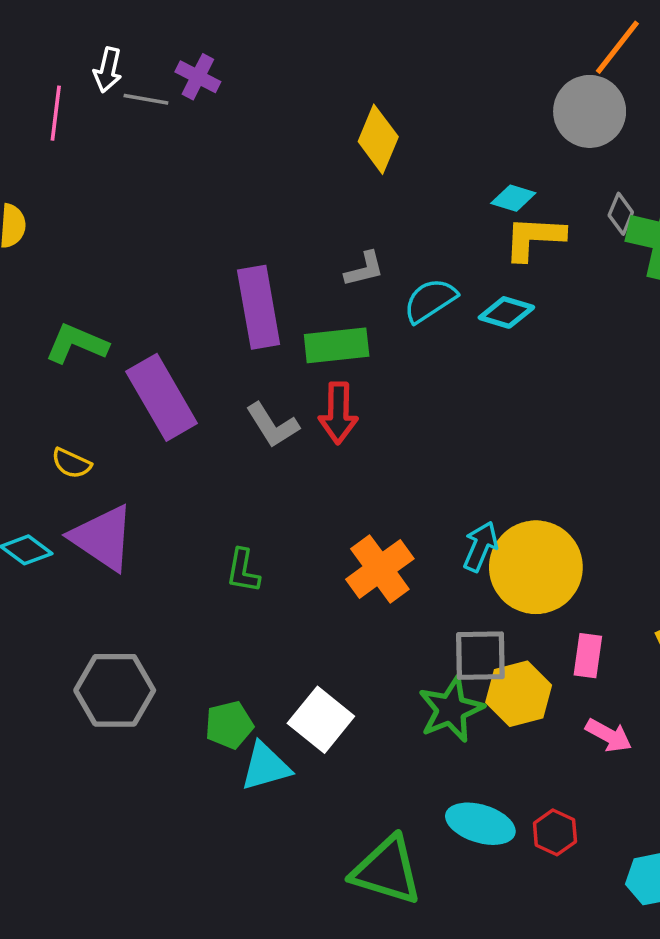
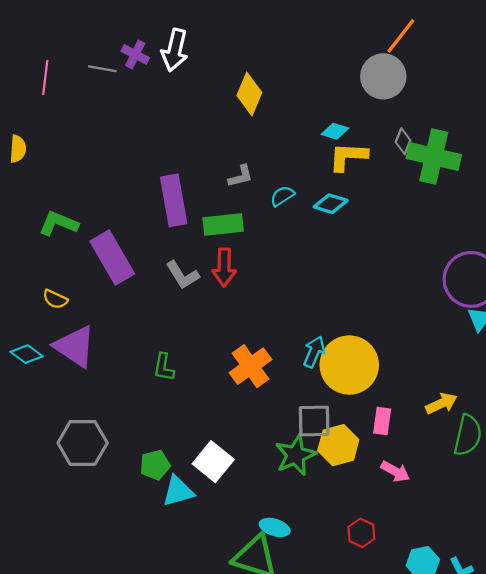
white arrow: (108, 70) -> (175, 50), moved, size x1.5
cyan semicircle: (430, 300) -> (282, 196), size x0.7
cyan ellipse: (480, 824) -> (275, 527), moved, size x0.7

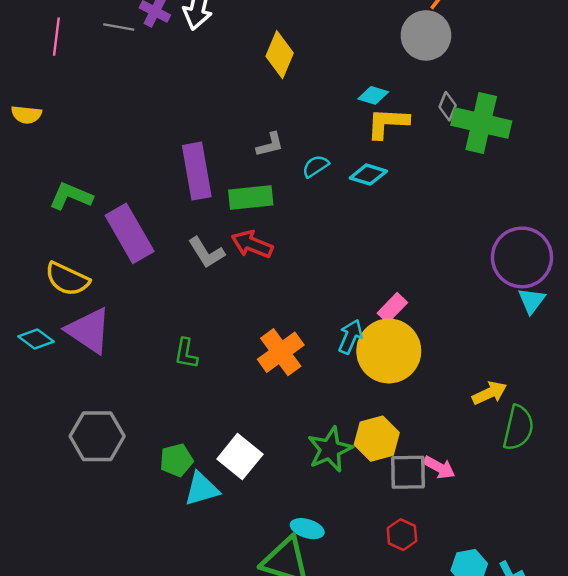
yellow semicircle: (18, 149) -> (26, 115), turned 92
red arrow: (224, 267) -> (252, 244), turned 111
yellow semicircle: (55, 299) -> (67, 279), size x1.6
gray square: (314, 421) -> (408, 472), moved
pink rectangle: (382, 421) -> (392, 308), moved, turned 36

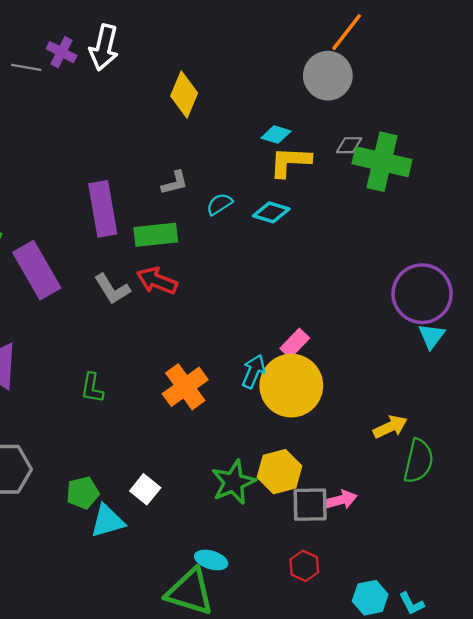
gray diamond: (448, 106) -> (349, 145), turned 68
white square: (240, 457) -> (145, 489), size x0.7
pink arrow: (439, 467) -> (341, 500), turned -44

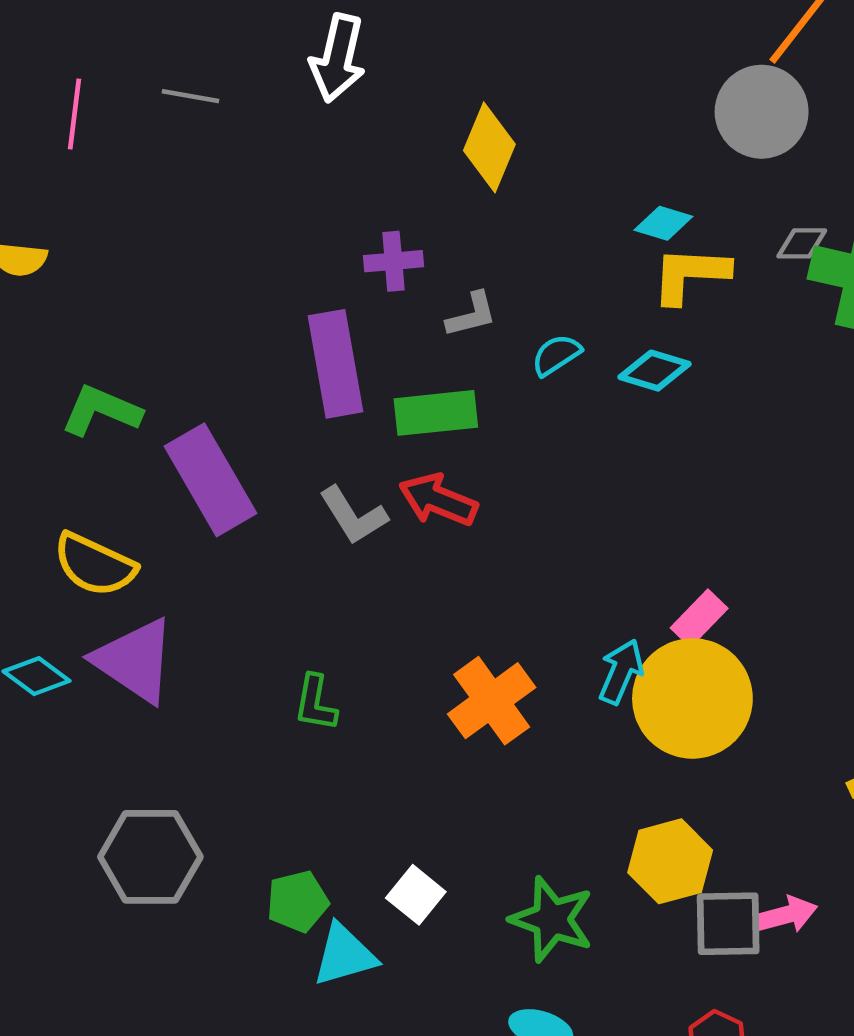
purple cross: (61, 52) -> (393, 261), moved, turned -32
green star: (234, 482) -> (552, 919), moved, turned -30

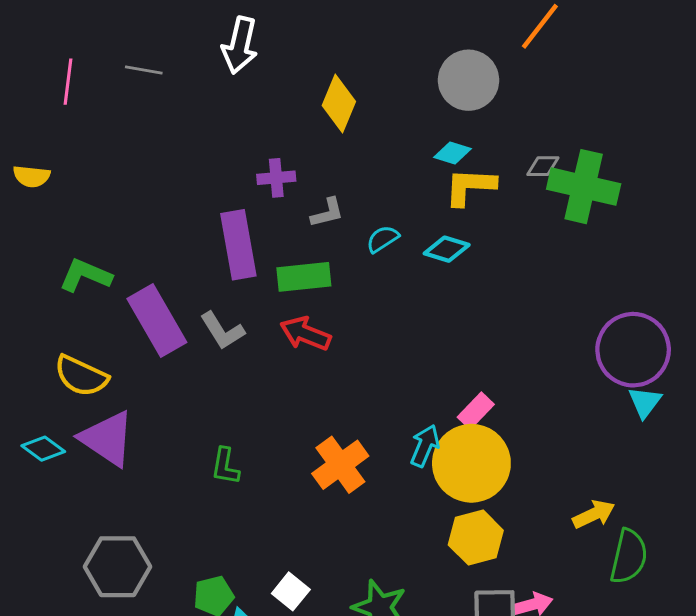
gray circle: (762, 112) -> (469, 80), moved
gray L-shape: (353, 516) -> (222, 331), moved
yellow hexagon: (670, 861) -> (476, 538), moved

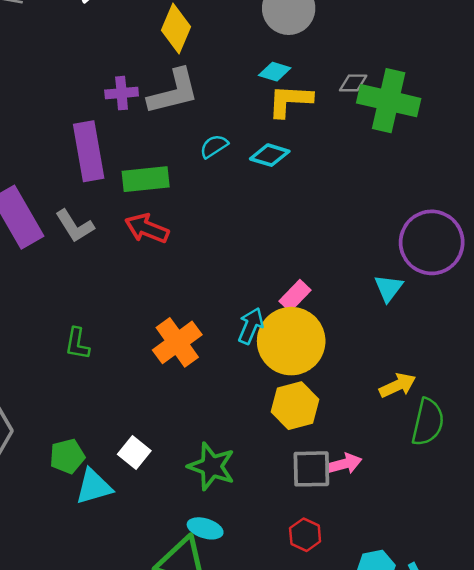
gray L-shape: (327, 213) -> (173, 92), moved, size x1.8
cyan triangle: (645, 402) -> (389, 288), moved

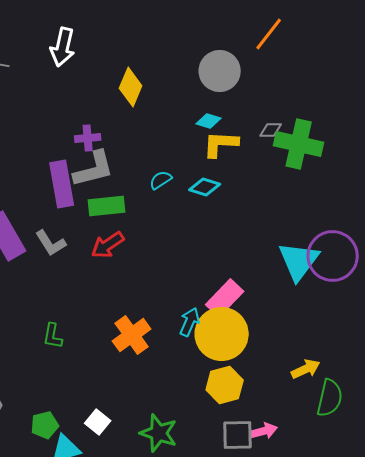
gray L-shape: (173, 92) -> (94, 169), moved
red arrow: (147, 228) -> (108, 245), turned -56
cyan triangle: (389, 288) -> (299, 261), moved, size x1.8
pink rectangle: (295, 296) -> (225, 298), size x1.5

